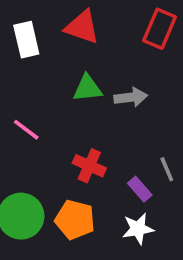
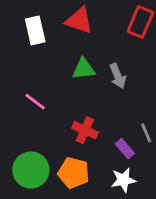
gray arrow: (131, 97) -> (118, 76), turned 75

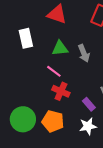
white rectangle: (35, 30) -> (26, 38), moved
pink line: (35, 102) -> (54, 71), moved

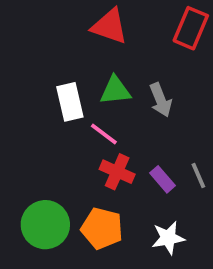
white rectangle: (26, 38) -> (70, 102), moved
purple rectangle: (89, 104) -> (162, 179), moved

